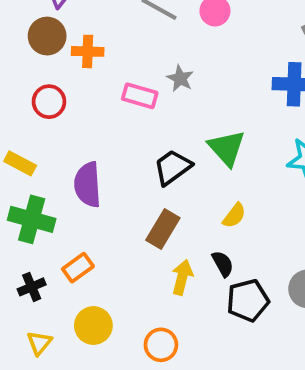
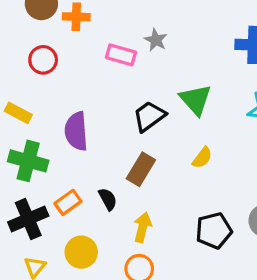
black semicircle: (223, 264) -> (108, 199), moved
yellow arrow: (182, 277) -> (143, 227), moved
black cross: (32, 287) -> (28, 219), size x1.6

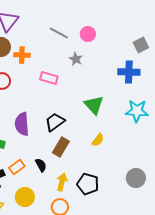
gray star: (156, 40) -> (76, 59), moved
black trapezoid: (149, 116) -> (55, 122), moved
black pentagon: (214, 231) -> (88, 184), moved, turned 30

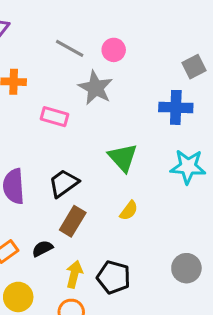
gray star: (76, 59) -> (95, 88), size x1.6
black semicircle: (41, 165) -> (42, 248), turned -88

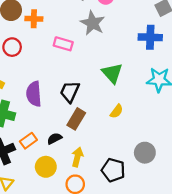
black trapezoid: (64, 183) -> (70, 92), turned -30
gray circle: (186, 268) -> (145, 153), moved
black pentagon: (114, 277) -> (113, 170), moved
yellow circle: (18, 297) -> (46, 167), moved

